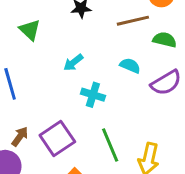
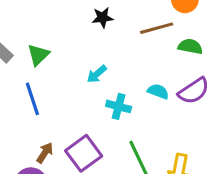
green triangle: (30, 30) -> (38, 55), moved, turned 35
cyan semicircle: (130, 66) -> (158, 91), moved

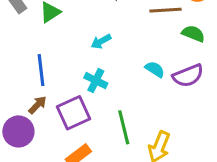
blue line: (32, 99) -> (41, 70), moved
cyan cross: (119, 106) -> (96, 81), moved

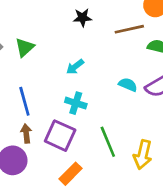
brown arrow: (38, 105) -> (26, 133), turned -42
purple square: (74, 113) -> (60, 136), turned -32

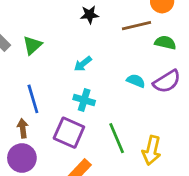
brown arrow: (26, 133) -> (23, 128), moved

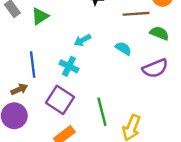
cyan semicircle: (136, 81) -> (123, 48), moved
cyan cross: (84, 100) -> (69, 66), moved
brown arrow: (23, 128) -> (19, 89), turned 63

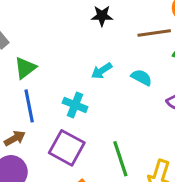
green triangle: (40, 16) -> (25, 68), moved
cyan arrow: (82, 40) -> (102, 71), moved

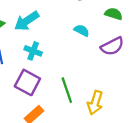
cyan arrow: (102, 71) -> (27, 21), moved, size x1.6

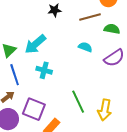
purple square: (27, 82) -> (34, 109), moved

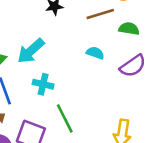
green line: (78, 102) -> (65, 118), moved

